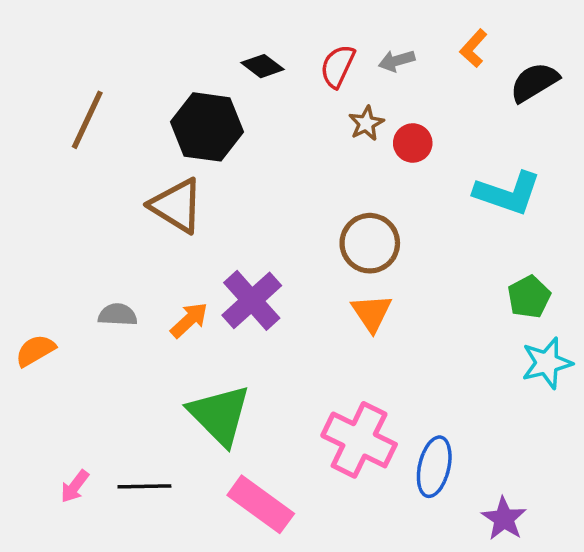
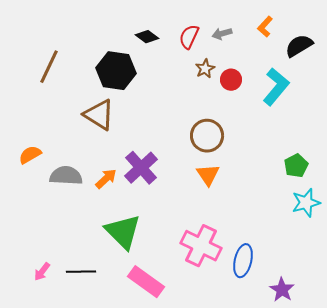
cyan L-shape: (508, 193) -> (276, 87), moved, turned -69
gray semicircle: (118, 315) -> (66, 176), size x1.5
orange semicircle: (35, 350) -> (30, 155), moved

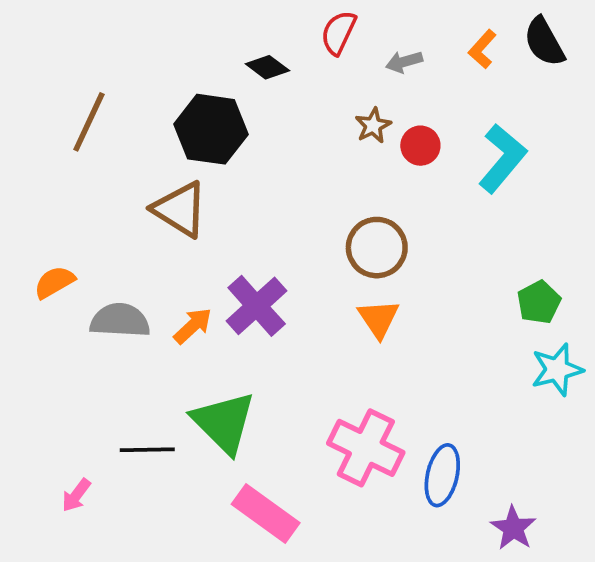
red semicircle: (189, 37) -> (338, 33), moved
black semicircle: (299, 46) -> (544, 42), moved, turned -88
black line: (81, 272) -> (147, 450), moved

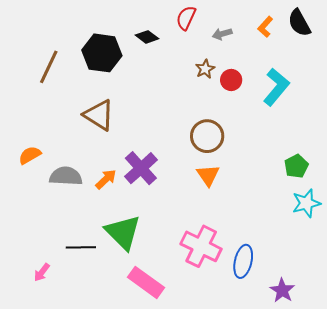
black hexagon: (211, 129) -> (102, 53), moved

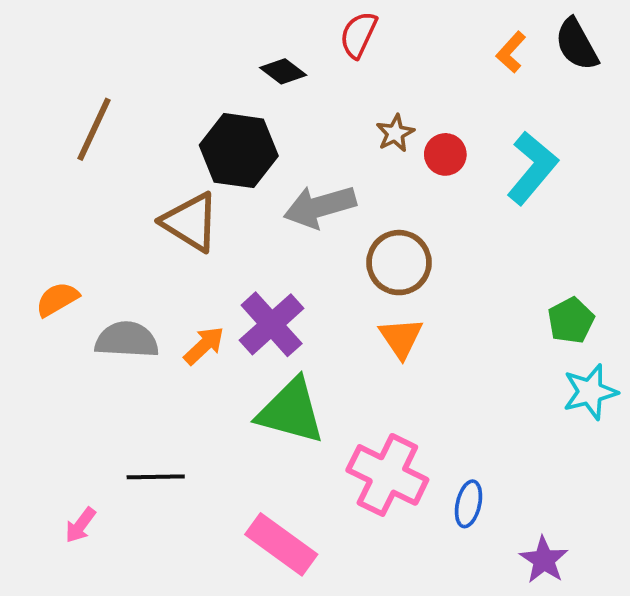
gray arrow: (222, 34) -> (320, 207), moved, size x1.8
black hexagon: (102, 53) -> (239, 151), moved
green triangle: (123, 232) -> (291, 411), moved, turned -30
blue ellipse: (243, 261) -> (468, 504), size x0.7

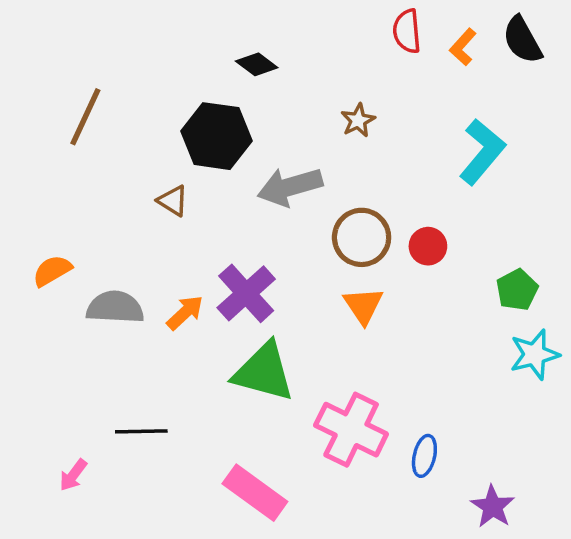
red semicircle: (358, 35) -> (407, 31), moved, turned -30
red circle: (445, 154) -> (428, 246), moved
brown triangle: (190, 222) -> (173, 201), size x0.6

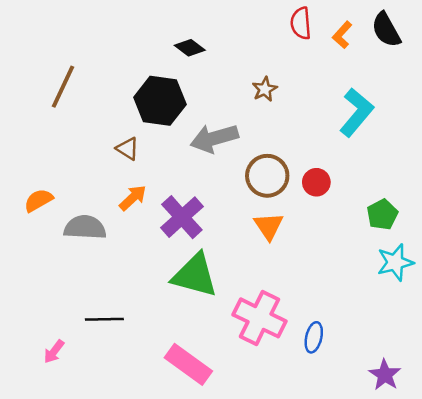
orange arrow: (185, 313) -> (133, 198), moved
purple star: (493, 507) -> (385, 375), moved

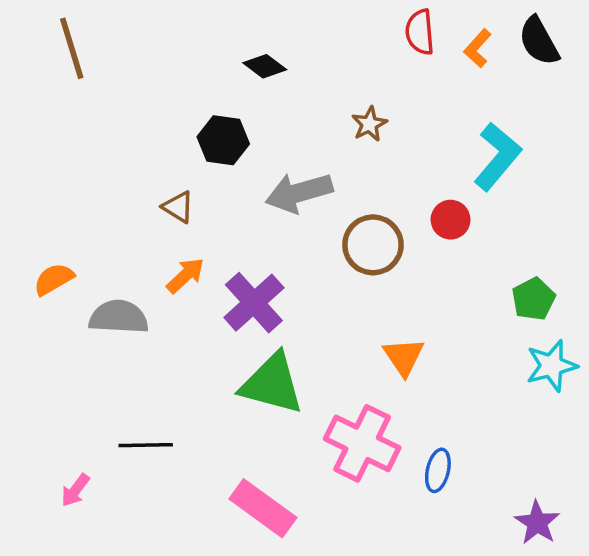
brown line: (63, 87) -> (72, 48), moved, turned -42
black hexagon: (160, 101) -> (223, 140), size x0.7
red circle: (316, 182) -> (451, 220), moved
orange triangle: (269, 226) -> (404, 357), moved

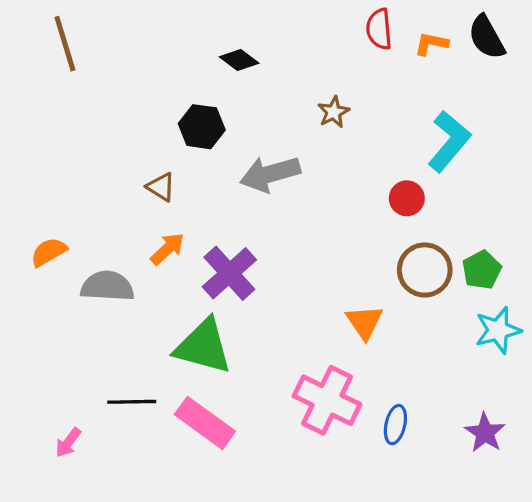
orange L-shape: (478, 48) -> (431, 44), turned 60
brown circle: (373, 245) -> (425, 270), moved
green triangle: (272, 384) -> (203, 346), moved
pink rectangle: (263, 508) -> (205, 423), moved
purple star: (537, 523) -> (485, 433), moved

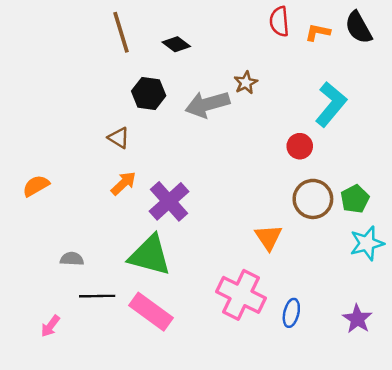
brown line: (65, 44) -> (121, 32), moved
gray arrow: (270, 174) -> (207, 104), moved
gray semicircle: (107, 286) -> (72, 259), moved, size x0.6

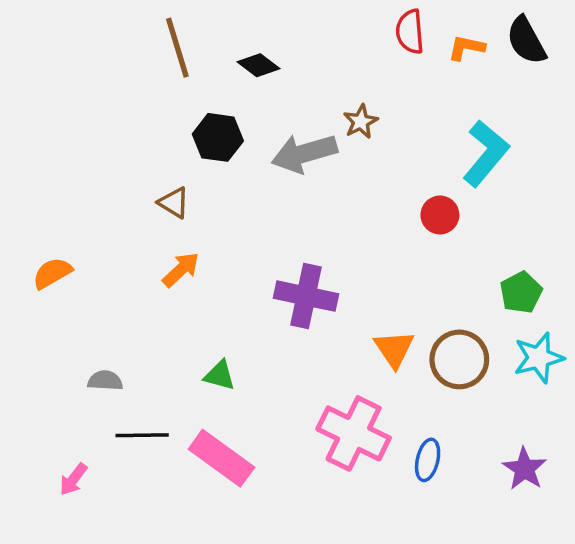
brown circle: (313, 199) -> (459, 359), moved
purple cross: (169, 201) -> (306, 296), moved, turned -36
green triangle: (150, 255) -> (220, 375), size x0.5

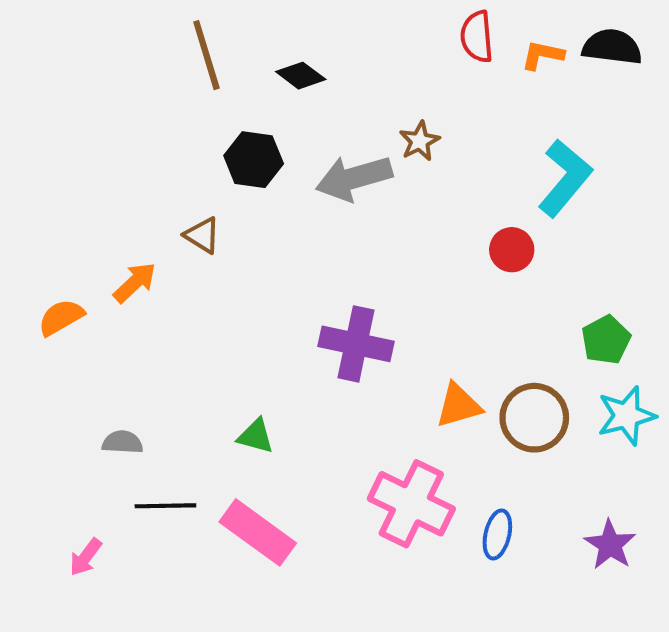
black semicircle: (526, 41) -> (612, 47), turned 126
orange arrow: (181, 270) -> (135, 282), moved
orange triangle: (394, 349) -> (458, 405), turned 48

